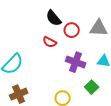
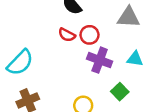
red circle: (72, 30) -> (89, 35), moved

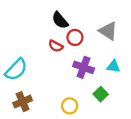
gray triangle: (129, 17) -> (108, 31), turned 30
red circle: (89, 35) -> (75, 37), moved

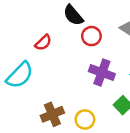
red semicircle: (56, 46) -> (43, 43), moved, turned -72
brown cross: (23, 102) -> (52, 114), moved

